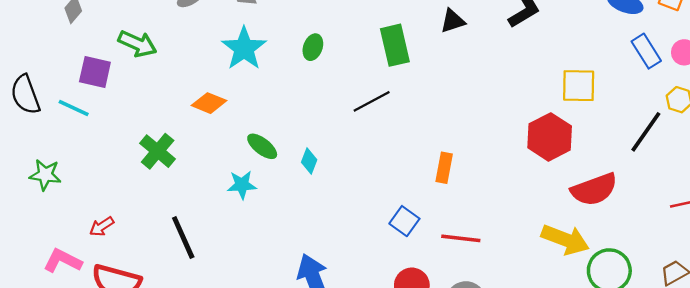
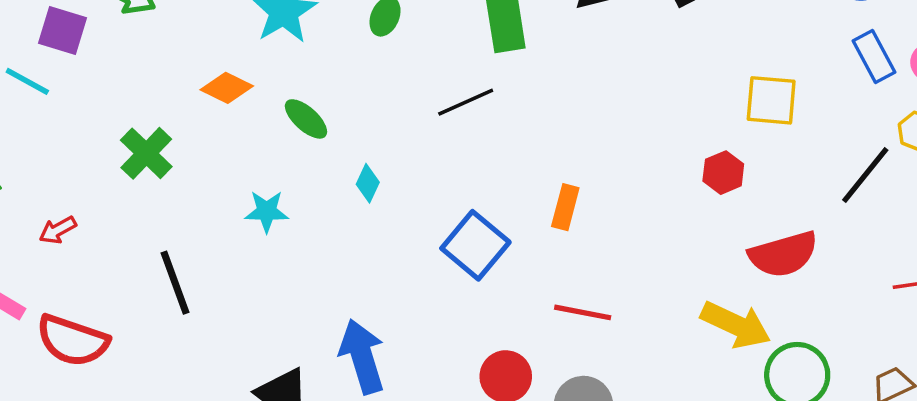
red hexagon: (550, 137) -> (723, 173), size x0.6
green ellipse: (262, 146) -> (306, 119), moved
blue square: (404, 221) -> (475, 245), moved, size x1.5
red arrow: (102, 226) -> (58, 230), moved

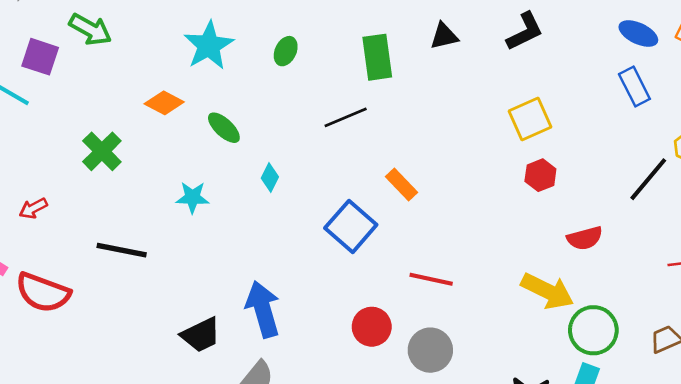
blue rectangle: (874, 57) -> (634, 87), moved
yellow square: (771, 100) -> (530, 119), moved, turned -30
orange rectangle: (565, 207) -> (401, 185), moved, turned -60
red semicircle: (783, 254) -> (585, 238), size x0.7
black line: (175, 283) -> (122, 250), turned -60

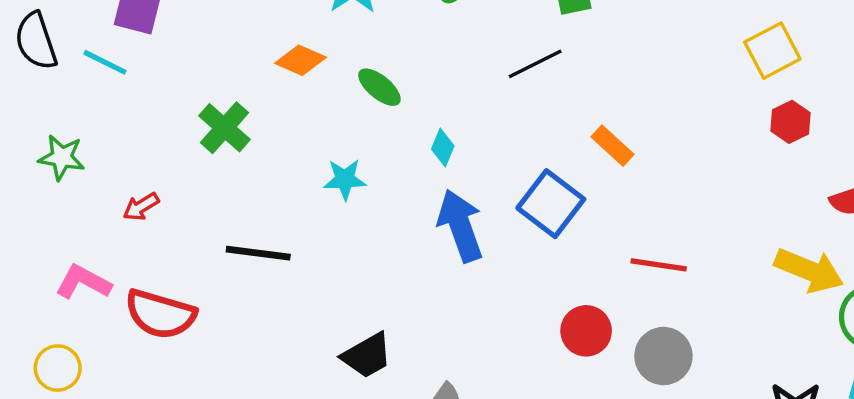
blue arrow: (263, 309) -> (460, 226), moved

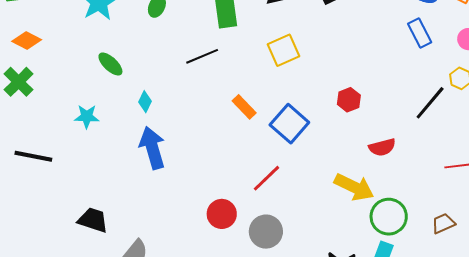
yellow square: (772, 51) -> (283, 50), moved
orange diamond: (300, 60) -> (27, 40), moved
blue square: (551, 204) -> (289, 124), moved
red line: (659, 265) -> (267, 178), turned -56
black trapezoid: (367, 356) -> (93, 220), turned -136

